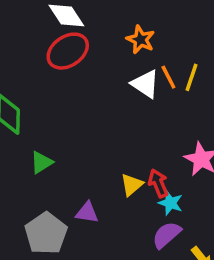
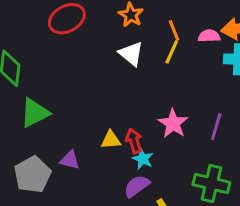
orange line: (168, 77) -> (174, 31), moved
green triangle: (42, 162) -> (35, 113), size x1.5
yellow triangle: (132, 185) -> (111, 140), turned 30

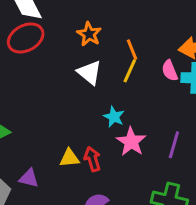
pink semicircle: (209, 36) -> (170, 71), moved, turned -110
cyan star: (143, 159) -> (114, 117), moved

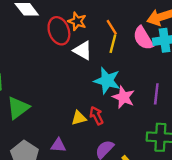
red ellipse: (26, 38) -> (59, 31), moved, turned -72
pink semicircle: (170, 71) -> (143, 38), size x1.5
cyan star: (114, 117) -> (107, 81), size x1.6
purple triangle: (29, 178) -> (58, 145), moved

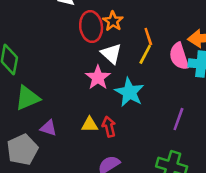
pink star: (123, 97) -> (98, 78), moved
purple triangle: (58, 145) -> (48, 128), moved

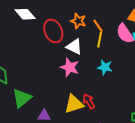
orange star: (113, 21) -> (78, 21), moved
cyan star: (129, 92) -> (105, 67), moved, size x0.7
yellow triangle: (90, 125) -> (74, 104), size x1.5

